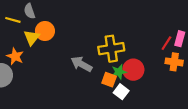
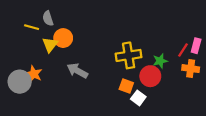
orange star: (15, 56) -> (34, 74), moved
gray arrow: (81, 64) -> (77, 71), moved
green star: (119, 72) -> (160, 61), moved

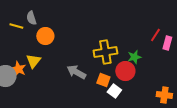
yellow triangle: (50, 45) -> (33, 61), moved
red line: (183, 50) -> (155, 35), moved
orange cross: (191, 69) -> (164, 95), moved
gray arrow: (77, 71) -> (76, 72), moved

